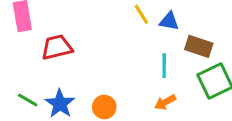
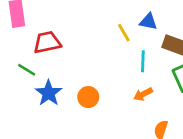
yellow line: (141, 14) -> (124, 33), moved
green line: (28, 100) -> (27, 70), moved

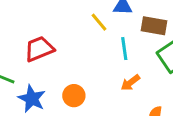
red trapezoid: (47, 42) -> (39, 49), moved

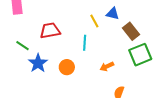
brown rectangle: (154, 26) -> (131, 31), turned 30
cyan line: (124, 49) -> (85, 43), moved

